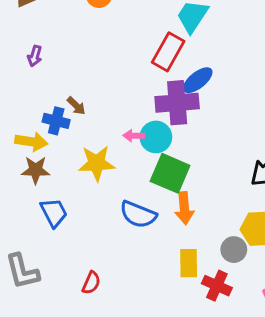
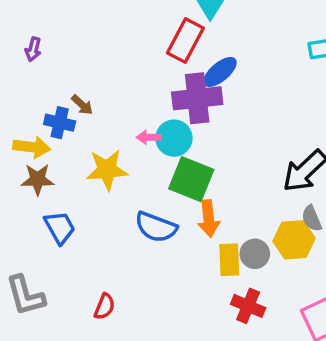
gray circle: (234, 250) -> (255, 254), moved
yellow rectangle: (189, 263) -> (229, 260), moved

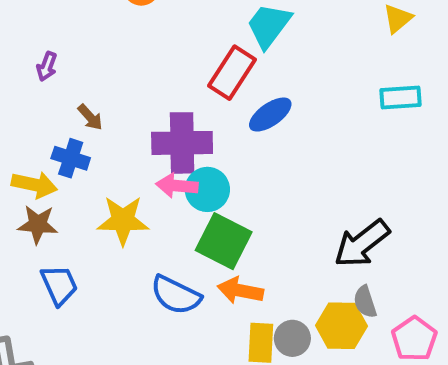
purple cross: (197, 98) -> (182, 143), moved
brown arrow: (82, 105) -> (90, 117), moved
pink arrow: (149, 137) -> (177, 186), size x1.4
orange arrow: (209, 219) -> (240, 291), turned 102

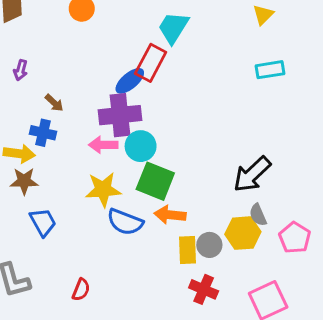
blue ellipse: (270, 115) -> (130, 81), moved
pink arrow: (177, 186) -> (103, 145), moved
yellow star: (123, 220) -> (103, 190), moved

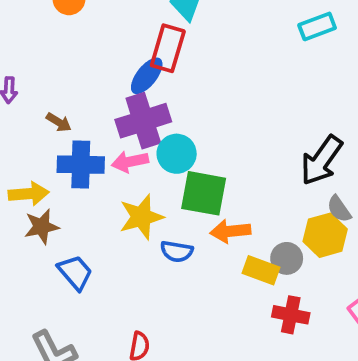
blue cross: (43, 133) -> (81, 165), moved, size x1.4
blue semicircle: (125, 222) -> (177, 251), size x0.7
yellow rectangle: (188, 250) -> (261, 270), turned -56

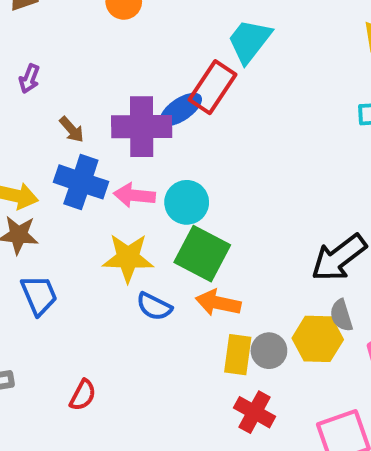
purple cross: (143, 121) -> (142, 127), moved
yellow rectangle: (261, 270) -> (238, 355), turned 60

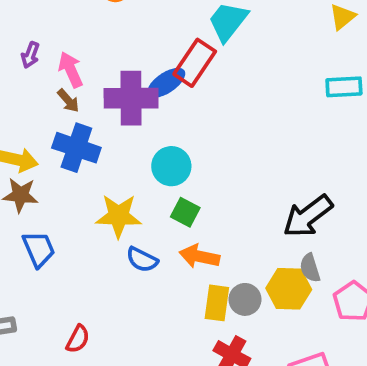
pink arrow: (134, 195) -> (71, 70), moved, turned 60
green square: (202, 254) -> (185, 212), size x0.6

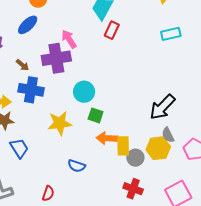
red rectangle: (195, 63) -> (112, 30), moved, size x0.7
pink arrow: (71, 70) -> (69, 39), moved
blue ellipse: (166, 83) -> (28, 25), moved
blue semicircle: (142, 260) -> (77, 166), moved
yellow rectangle: (217, 303) -> (123, 146), moved

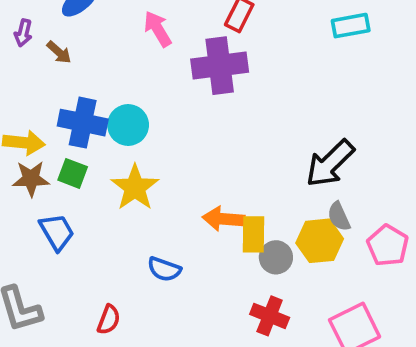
purple cross: (56, 58) -> (220, 66), moved
brown arrow: (22, 65) -> (59, 52), moved
cyan circle: (84, 92) -> (128, 125), moved
green square: (96, 115) -> (73, 173), moved
yellow star: (60, 123) -> (135, 187), turned -30

